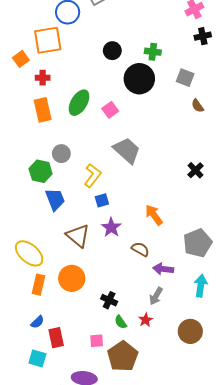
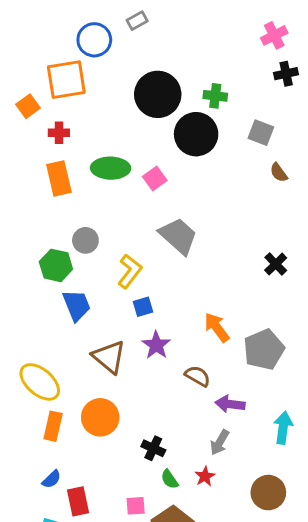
black circle: (112, 51) -> (158, 94), size x1.8
green ellipse: (79, 103) -> (111, 168), turned 60
gray pentagon: (198, 243) -> (264, 349), moved

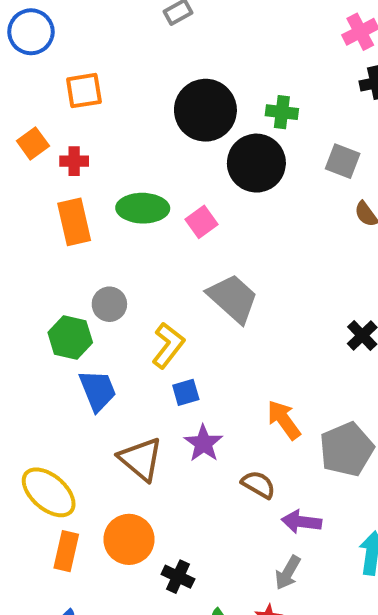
blue circle: (94, 40) -> (31, 32), moved
orange square: (66, 80) -> (84, 91), size x0.7
orange square: (28, 106) -> (33, 143), moved
black cross: (153, 448) -> (178, 577), moved

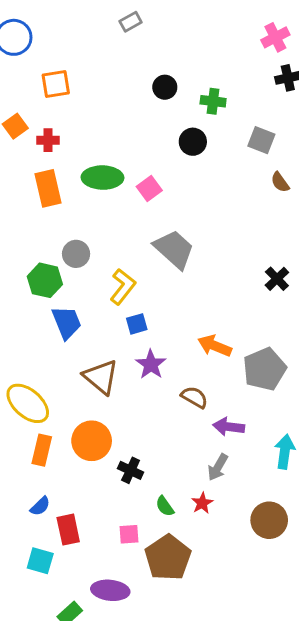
black circle: (205, 110) -> (165, 87), moved, size x0.5
black circle: (256, 163) -> (193, 142), size x0.6
orange arrow: (284, 420) -> (215, 346), turned -32

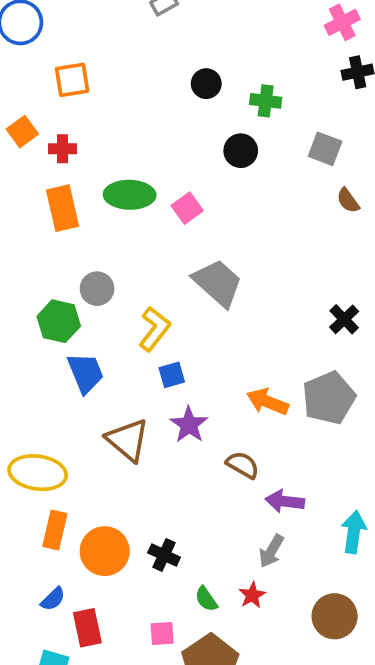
gray pentagon: (264, 369) -> (329, 398), moved
yellow ellipse: (28, 403) -> (38, 473), turned -33
orange circle: (92, 441) -> (105, 551), moved

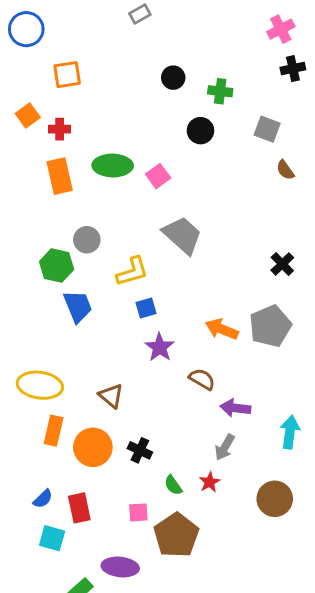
yellow L-shape: (154, 329) -> (132, 272), turned 36
brown triangle: (128, 440) -> (111, 396), moved, size x0.7
blue semicircle: (53, 599) -> (43, 499), moved

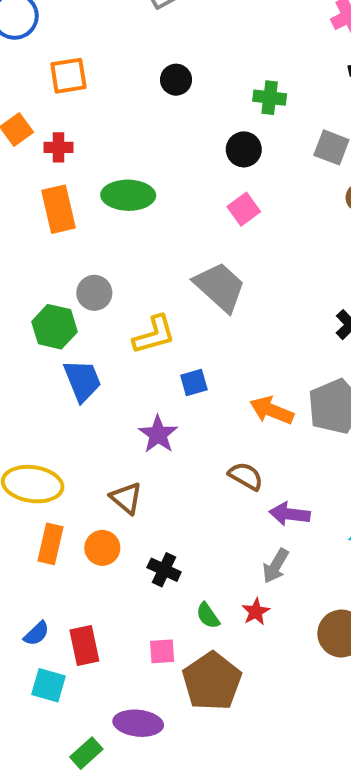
black circle: (173, 78) -> (176, 80), moved
pink square: (158, 176) -> (244, 209), moved
blue square: (146, 308) -> (194, 382), moved
purple star: (160, 347) -> (158, 434), moved
orange circle: (93, 447) -> (102, 548), moved, size x0.7

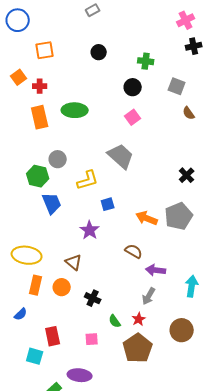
blue semicircle: (37, 634) -> (21, 314), moved
brown pentagon: (212, 681) -> (138, 348), moved

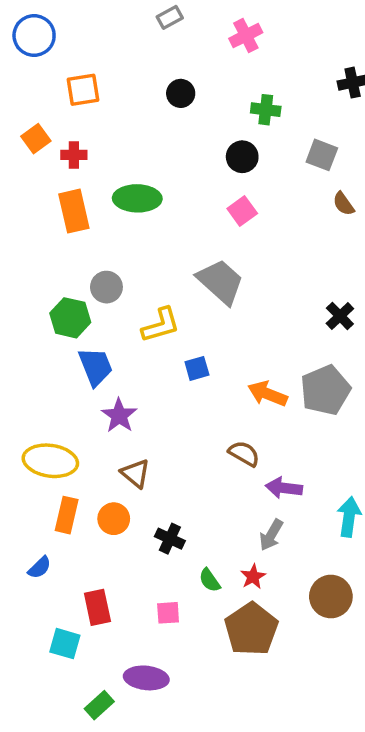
pink cross: (186, 20) -> (246, 35), moved
purple star: (90, 230) -> (119, 416), moved

